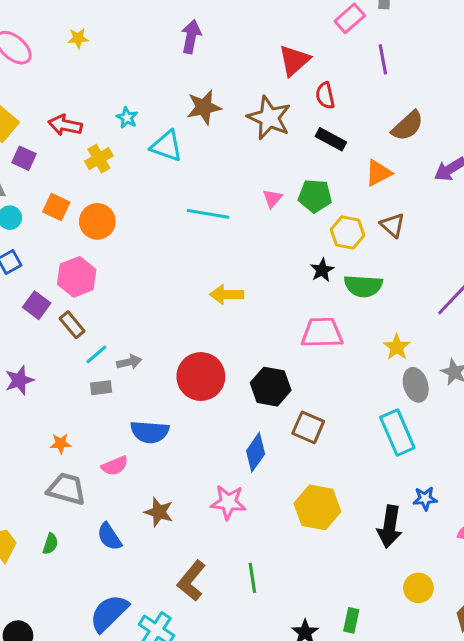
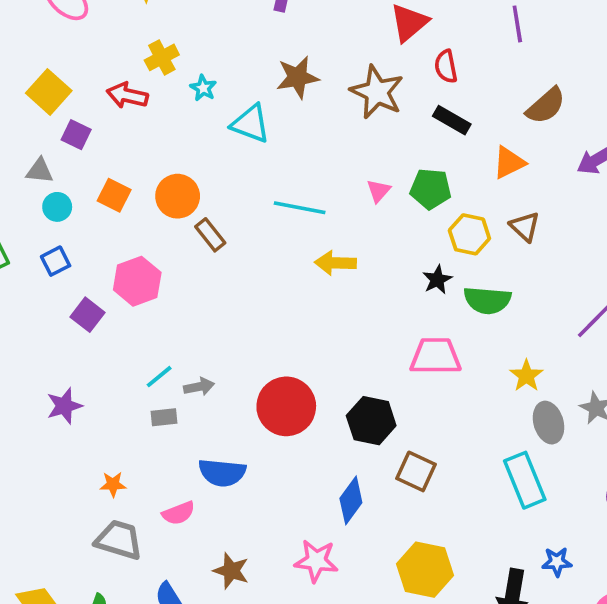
yellow cross: (99, 159) -> (162, 57), moved
orange circle: (97, 221) -> (178, 196), moved
yellow arrow: (227, 295) -> (335, 263), moved
brown rectangle: (72, 325) -> (210, 235), moved

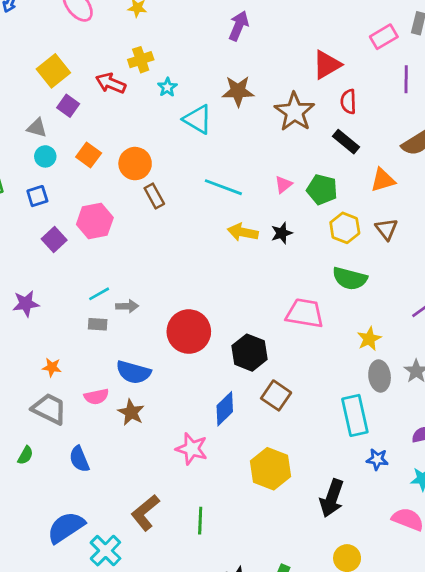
black star: (437, 280) -> (282, 233), moved
blue star: (557, 562) -> (377, 459), moved
brown star: (231, 571) -> (131, 412), moved

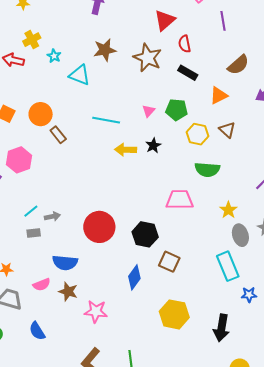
pink star: (192, 449) -> (96, 311), moved

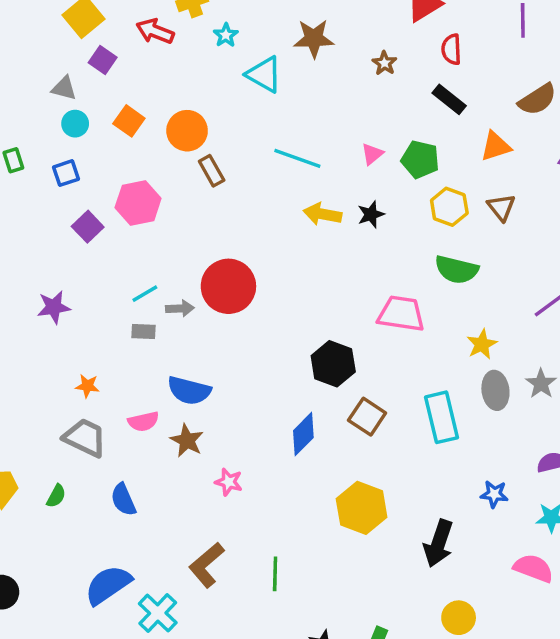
brown star: (148, 58) -> (384, 63), size x0.5
red circle: (99, 227) -> (228, 286), moved
cyan rectangle: (228, 266) -> (441, 417), moved
pink star: (96, 311) -> (229, 482), size x0.7

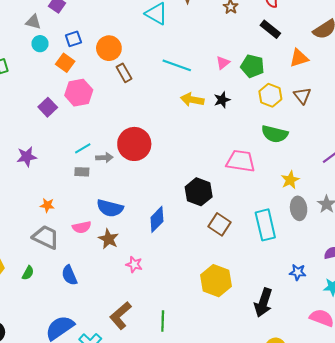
orange square: (129, 121) -> (65, 63), moved
blue square: (66, 173) -> (73, 39), moved
blue diamond: (303, 434) -> (157, 219), moved

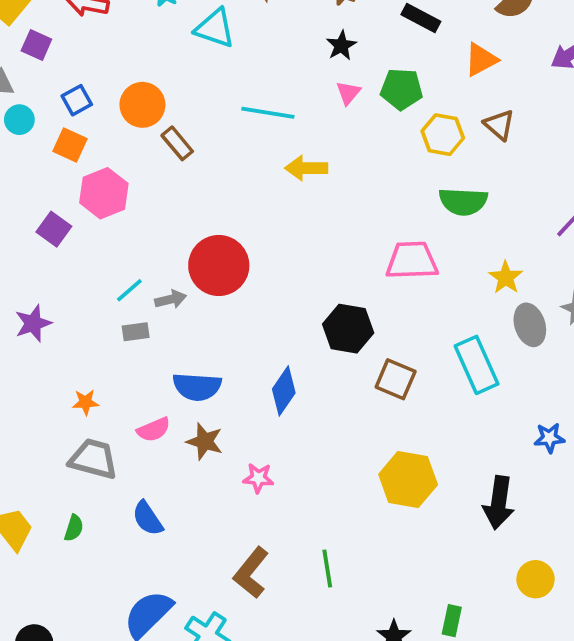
black star: (222, 100) -> (341, 46), moved

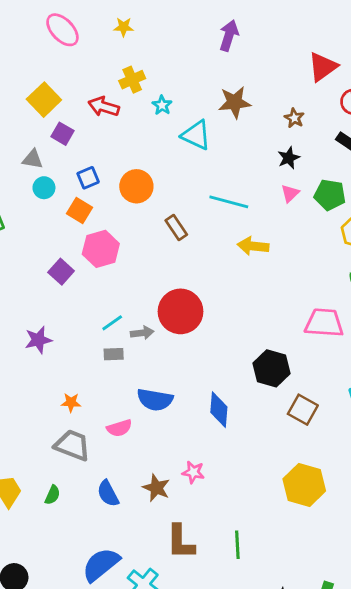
brown rectangle: (177, 143) -> (176, 228), moved
blue diamond: (284, 391) -> (219, 410), turned -36
brown star: (205, 441) -> (156, 488), moved
brown L-shape: (251, 573) -> (181, 542), turned -45

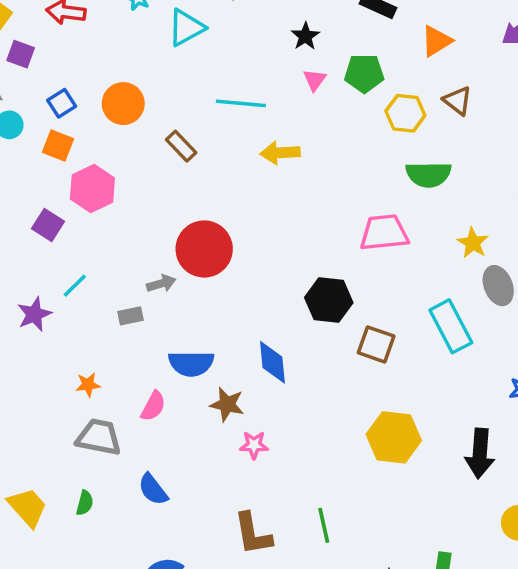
cyan triangle: (196, 135) -> (186, 28), turned -44
cyan line: (112, 323) -> (75, 286), moved
pink semicircle: (119, 428) -> (153, 406), turned -35
brown star: (156, 488) -> (227, 404), moved

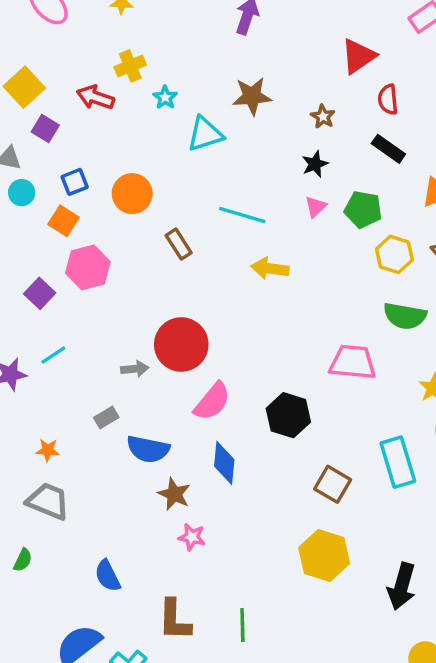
gray rectangle: (131, 316) -> (106, 418), moved, turned -30
brown square: (376, 344) -> (333, 484), moved
pink semicircle: (153, 406) -> (212, 401), moved, size x1.4
blue semicircle: (153, 489) -> (108, 576), moved

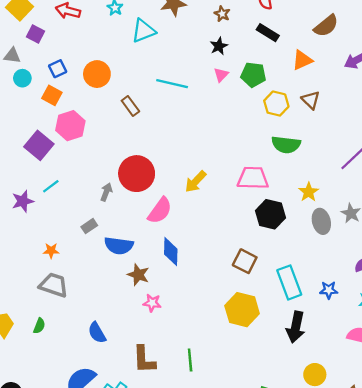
yellow arrow: (270, 268) -> (196, 182), moved, turned -50
purple square: (40, 293) -> (39, 145), size x1.4
gray arrow: (135, 369) -> (106, 192), turned -60
black hexagon: (288, 415) -> (270, 214), moved
cyan rectangle: (398, 462) -> (289, 282), moved

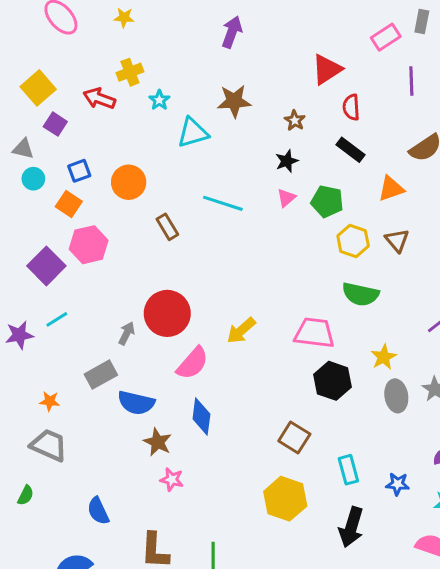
gray rectangle: (89, 226) -> (101, 375), size x1.5
cyan rectangle: (289, 282) -> (348, 470), size x0.7

